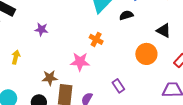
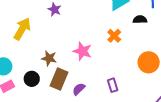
orange cross: (96, 39) -> (114, 36), moved
yellow arrow: (16, 57) -> (22, 29), size x1.6

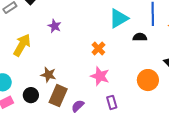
orange cross: (114, 36) -> (98, 49), moved
pink star: (82, 51) -> (100, 76), moved

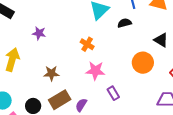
brown star: (48, 75) -> (51, 73), moved
brown rectangle: (58, 96) -> (60, 100), turned 50

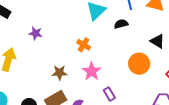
pink star: (95, 71) -> (92, 71), turned 30
brown star: (51, 73) -> (60, 73), moved

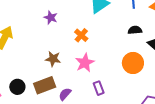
black semicircle: (121, 24) -> (135, 30), moved
purple star: (36, 33) -> (51, 18), moved

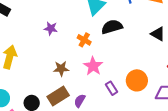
black semicircle: (135, 30) -> (112, 27), moved, size x1.5
orange circle: (133, 63) -> (137, 80), moved

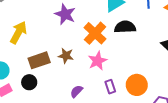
purple star: (51, 28) -> (65, 14), size x1.5
orange cross: (84, 40) -> (95, 33), size x1.6
brown rectangle: (58, 96) -> (39, 60), moved

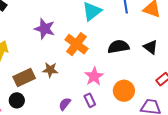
black semicircle: (125, 27) -> (118, 47), moved
pink star: (98, 61) -> (94, 76), moved
purple rectangle: (110, 87) -> (90, 100), moved

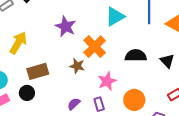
brown star: (50, 70) -> (77, 66), moved

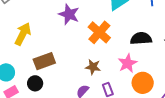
brown star: (77, 66) -> (93, 67), moved
pink star: (107, 81) -> (127, 63), moved

